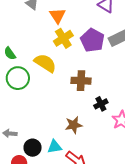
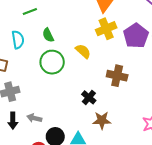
yellow semicircle: (45, 63) -> (83, 51), size x0.7
black cross: (101, 104) -> (89, 97), moved, turned -32

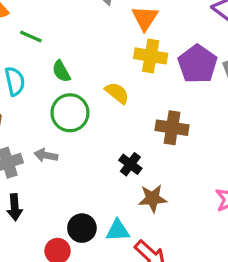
green line: (30, 12) -> (31, 37), turned 48
yellow cross: (106, 29) -> (151, 56), turned 36
gray arrow: (34, 118) -> (46, 155), moved

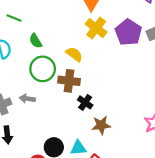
yellow cross: (151, 56) -> (96, 28), turned 30
brown cross: (172, 128) -> (69, 81), moved

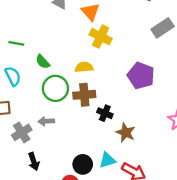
purple pentagon: (128, 32) -> (141, 76), moved
yellow semicircle: (74, 54) -> (84, 67), turned -30
brown star: (101, 125) -> (126, 133), turned -30

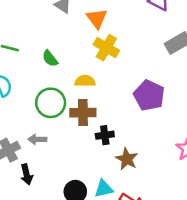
green semicircle: (43, 62) -> (50, 58), moved
black cross: (105, 113) -> (105, 135), turned -35
black arrow: (34, 162) -> (27, 174), moved

